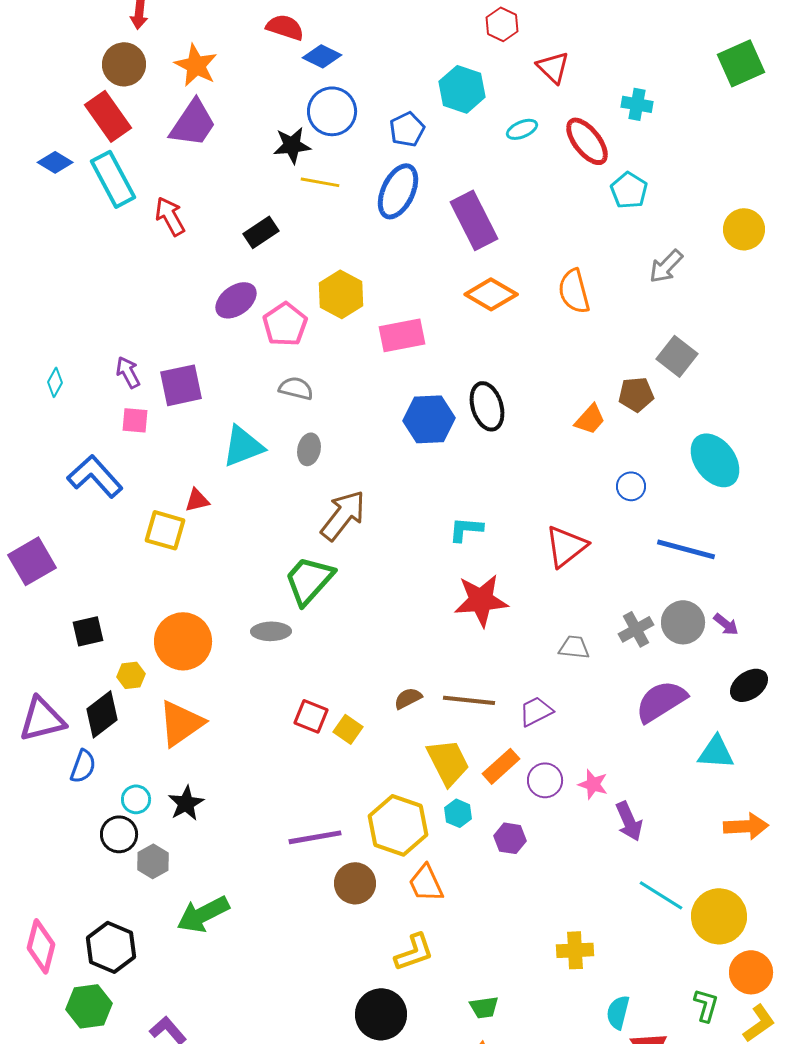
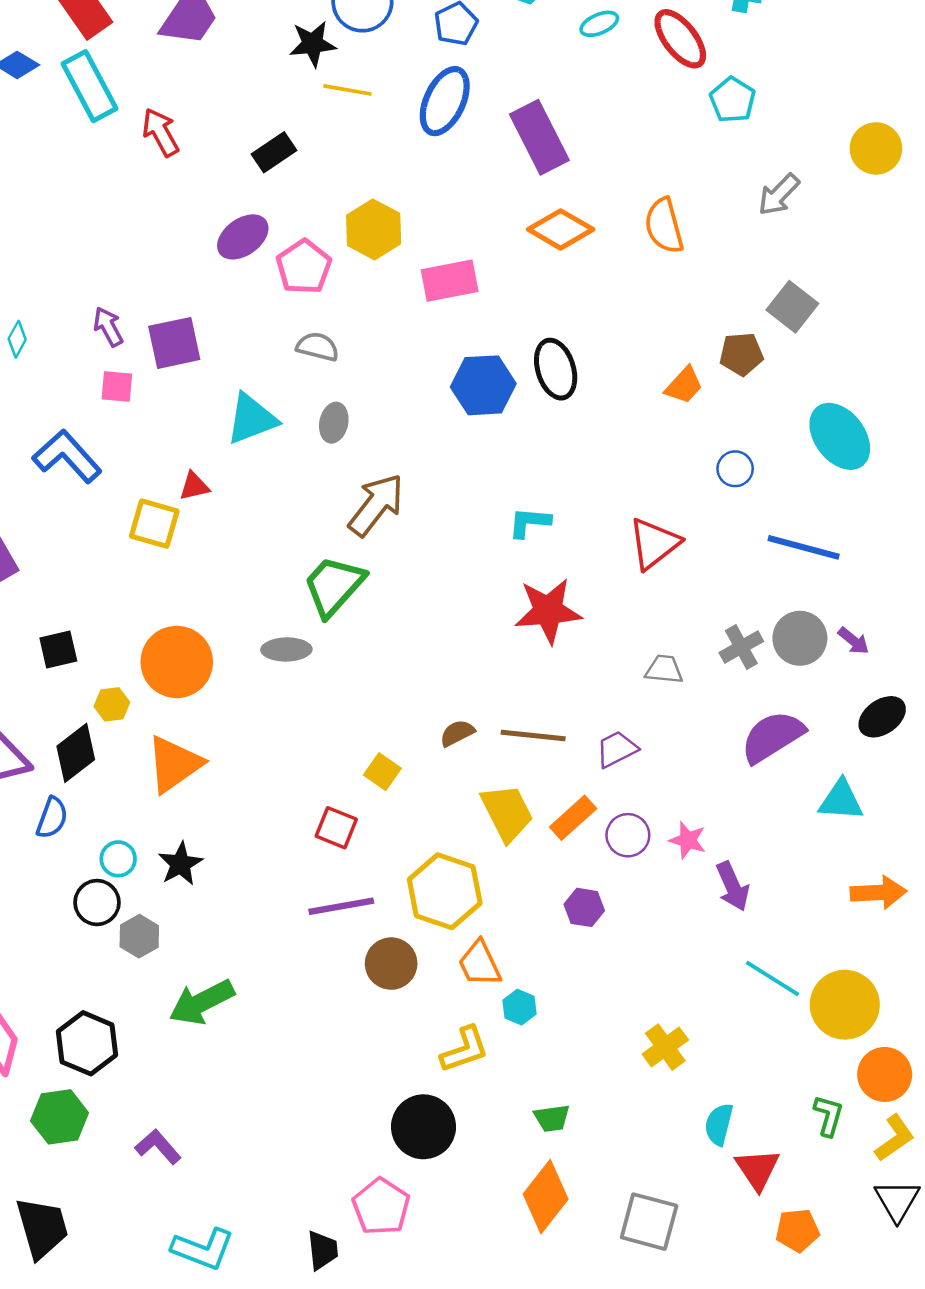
red square: (311, 716) -> (336, 828), moved
cyan hexagon: (458, 813) -> (519, 1007), moved
yellow cross: (575, 950) -> (665, 1047), turned -33

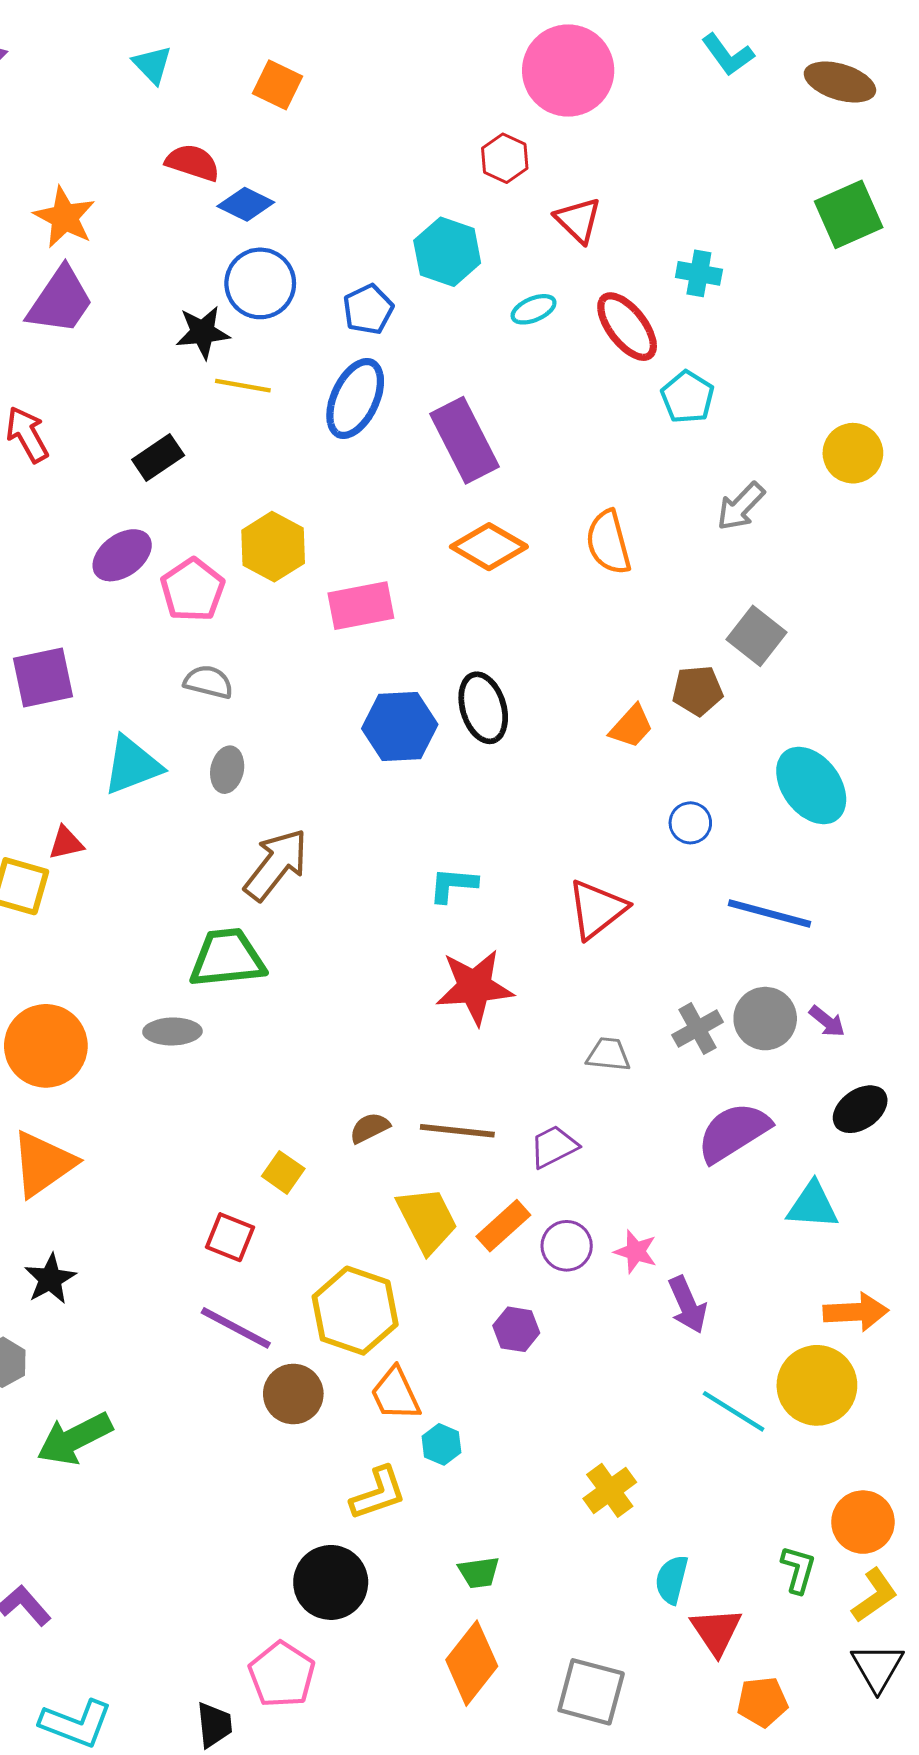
green trapezoid: (334, 586) -> (227, 958), turned 42
purple line: (341, 906) -> (236, 1328), turned 38
yellow circle: (845, 1005) -> (817, 1385), moved

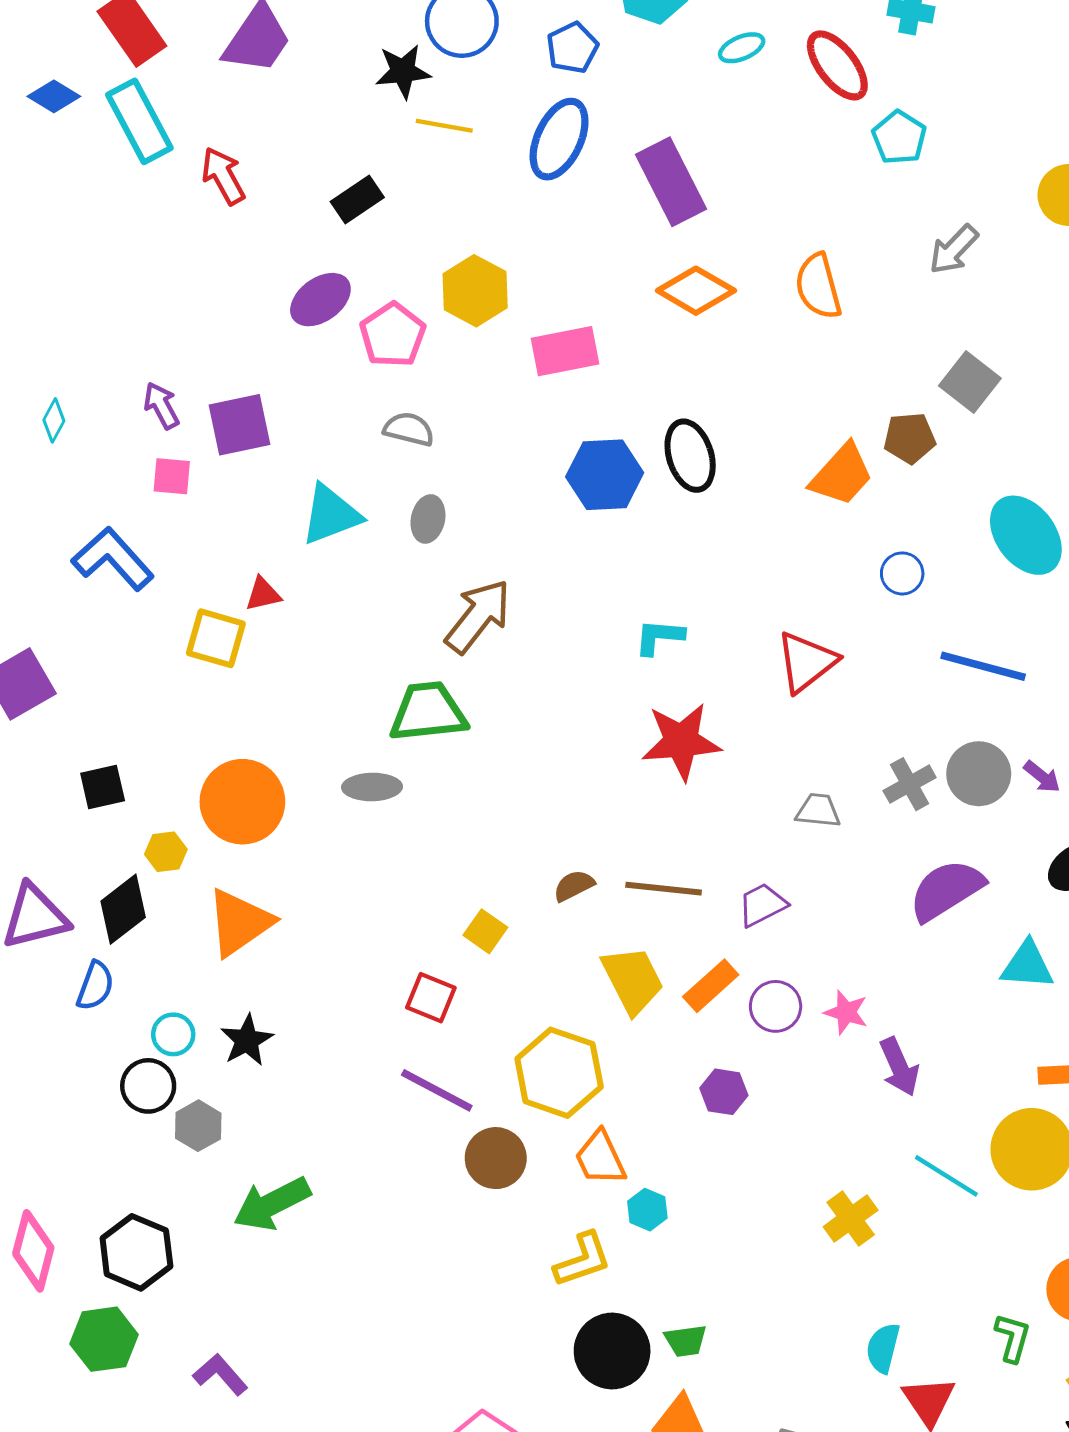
orange trapezoid: (631, 726) -> (842, 475), size x1.4
yellow cross: (610, 1490) -> (851, 1218), moved
black circle: (331, 1582) -> (612, 1351), moved

